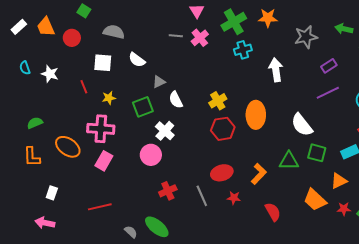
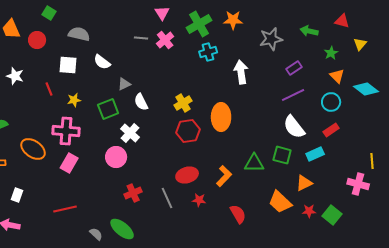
white semicircle: (302, 125) -> (294, 127), moved

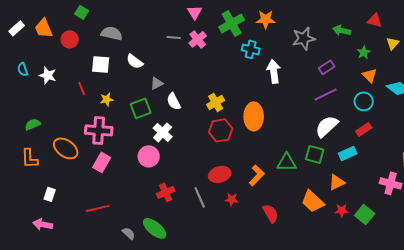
cyan cross: (208, 52) -> (251, 49), moved, turned 30
white semicircle: (294, 127) -> (327, 126), turned 85

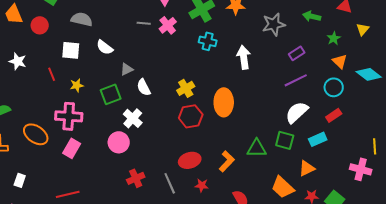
cyan cross: (251, 49) -> (208, 41), moved

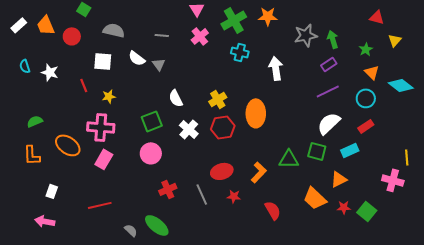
green arrow: (312, 16) -> (333, 39), moved, turned 60
gray line: (144, 23) -> (162, 35), moved
gray triangle: (127, 69) -> (159, 64), moved, turned -40
green square: (111, 94) -> (152, 121), moved
white cross: (133, 118) -> (189, 129), moved

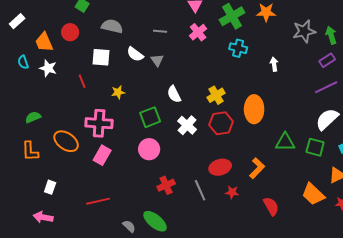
orange trapezoid: (46, 25) -> (44, 42), moved
white arrow: (276, 68) -> (274, 64), size x0.6
yellow star: (109, 96) -> (118, 92), moved
green triangle: (289, 159) -> (285, 142), moved

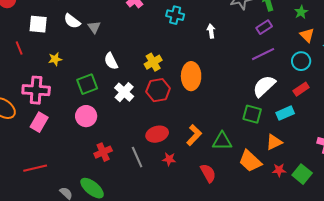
green triangle: (285, 142) -> (222, 141), moved

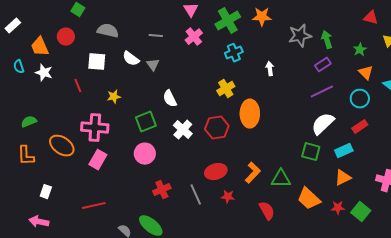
cyan cross: (175, 15) -> (234, 53), turned -36
yellow cross: (153, 62) -> (226, 89), moved
orange triangle: (274, 142) -> (343, 178), moved

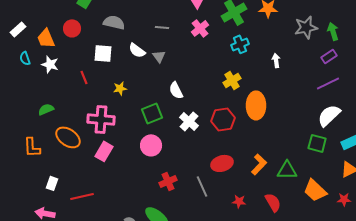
white rectangle: (13, 26) -> (18, 29), moved
green semicircle: (29, 122) -> (46, 109), moved
red star: (228, 197) -> (239, 201), moved
red line: (94, 206) -> (82, 196), moved

